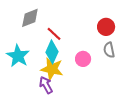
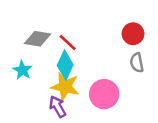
gray diamond: (30, 18) -> (37, 39), moved, turned 30
cyan star: (18, 56) -> (22, 70), size x0.7
pink circle: (83, 59) -> (104, 94), moved, size x1.5

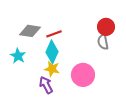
red line: (68, 43) -> (54, 34), turned -63
gray semicircle: (137, 63) -> (103, 42), moved
yellow star: (65, 87) -> (52, 69), size x0.7

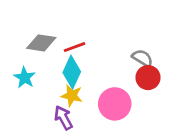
red circle: (106, 27) -> (148, 78), moved
gray semicircle: (103, 42) -> (142, 58), turned 133

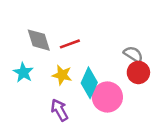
gray diamond: (41, 43) -> (39, 40), turned 64
cyan diamond: (72, 72) -> (89, 83), moved
yellow star: (72, 96) -> (62, 75), moved

